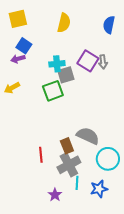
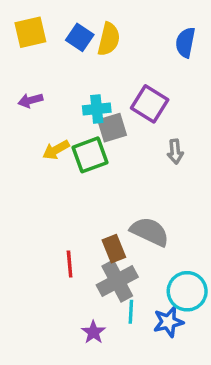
blue square: (24, 46) -> (80, 37), moved
gray arrow: (103, 62) -> (175, 152), moved
yellow arrow: (12, 88) -> (56, 150), moved
cyan circle: (108, 159) -> (187, 291), moved

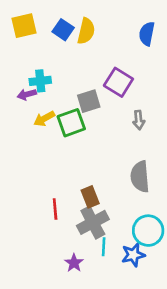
purple arrow: (30, 100) -> (27, 94), moved
cyan cross: (97, 109) -> (40, 81), moved
gray semicircle: (150, 232) -> (140, 177), moved, turned -120

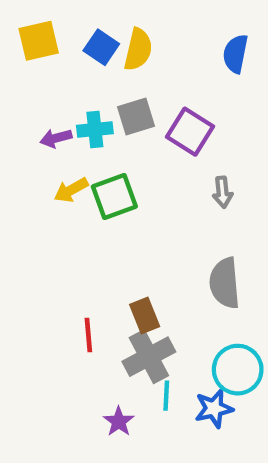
cyan cross: (40, 81) -> (95, 129), moved
purple arrow: (27, 94) -> (56, 138), moved
gray square: (89, 101) -> (136, 116), moved

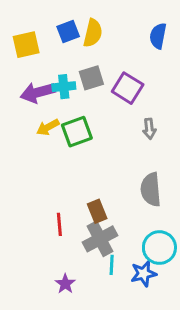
yellow square: (39, 41) -> (26, 45), moved
blue square: (101, 47) -> (68, 32), turned 35
purple arrow: (56, 138) -> (38, 92), size x1.6
purple star: (119, 421) -> (65, 284), moved

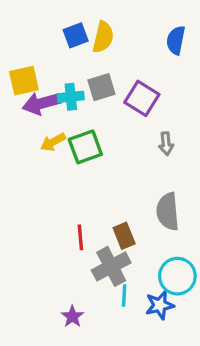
yellow square: (26, 45) -> (24, 81), moved
brown rectangle: (97, 211) -> (124, 236), moved
red line: (59, 224) -> (80, 237), moved

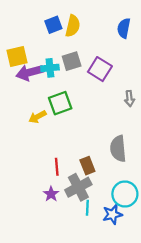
yellow arrow: (53, 142) -> (37, 117), moved
gray arrow: (166, 144) -> (129, 99), moved
purple star: (72, 317) -> (51, 194), moved

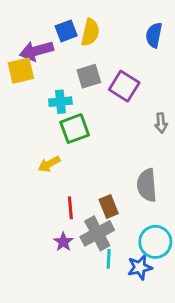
cyan cross: (50, 68) -> (60, 102), moved
purple arrow: (30, 72) -> (36, 51), moved
yellow arrow: (37, 117) -> (49, 164), moved

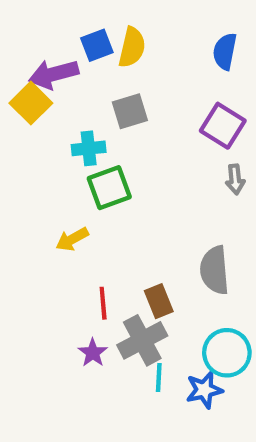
yellow square: (21, 71) -> (31, 103), turned -32
purple square: (124, 86) -> (223, 126), moved

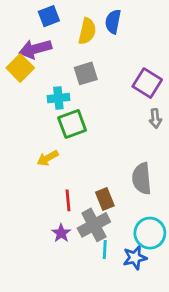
blue square: (97, 45) -> (49, 16), moved
blue semicircle: (225, 51) -> (113, 22), moved

